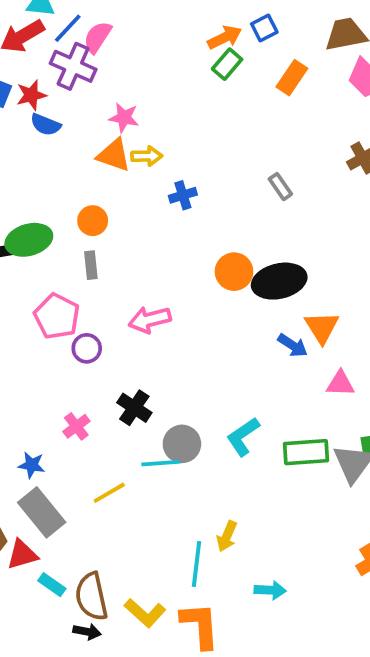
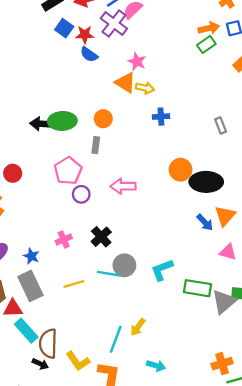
cyan rectangle: (52, 585) -> (26, 331), size x1.5

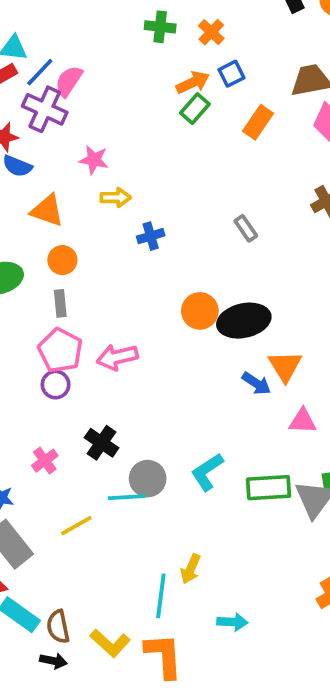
orange triangle: (125, 83) -> (47, 211), moved
pink pentagon: (68, 171) -> (60, 350), moved
brown semicircle: (48, 344) -> (58, 627), size x0.7

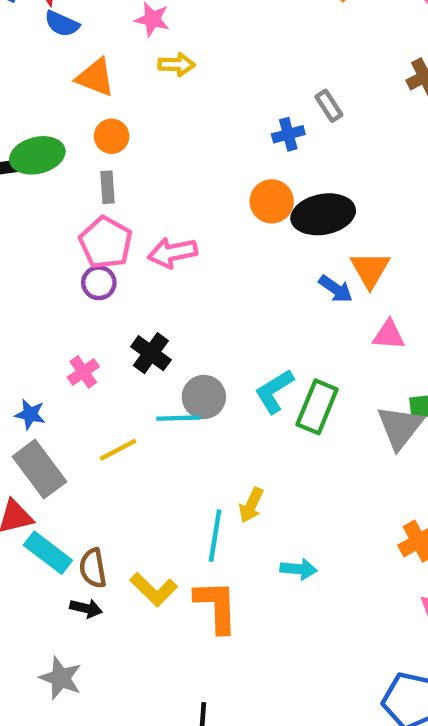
blue cross: (151, 236) -> (288, 134), moved
green rectangle: (269, 488) -> (317, 407), moved, turned -66

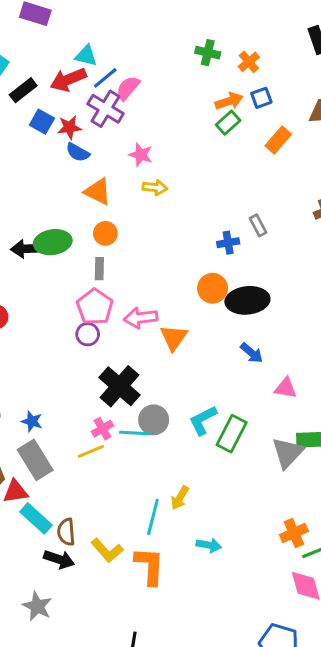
orange triangle: (370, 269) -> (174, 338), moved
black cross: (151, 353) -> (120, 386), size x1.5
pink cross: (83, 372) -> (103, 429), moved
black arrow: (86, 608) -> (59, 559), size x1.4

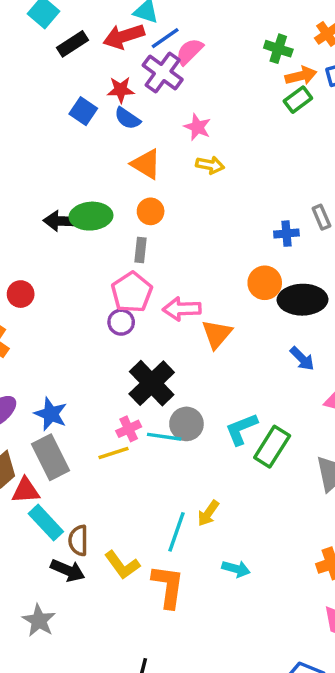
green cross: (208, 53) -> (278, 49), moved
blue square: (42, 122) -> (83, 111), moved
blue star: (32, 421) -> (51, 414), size x1.4

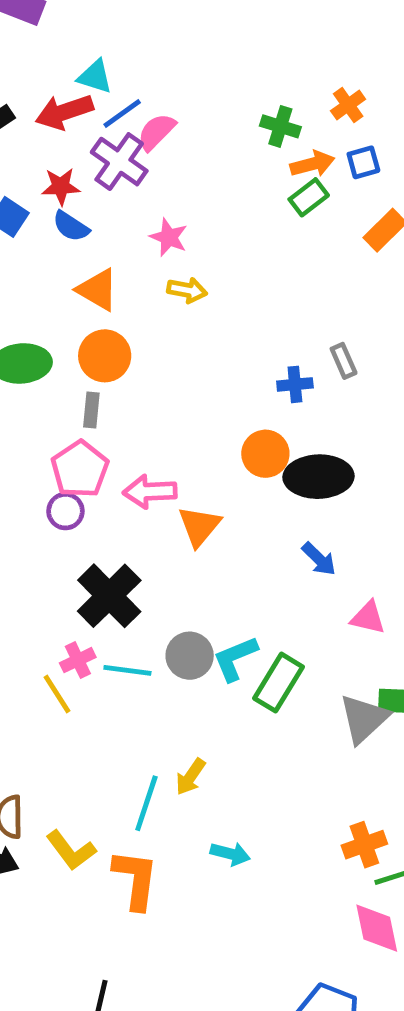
orange circle: (151, 211) -> (105, 356), size x1.4
gray circle: (186, 424) -> (190, 656), moved
yellow line: (113, 453) -> (57, 694), turned 76

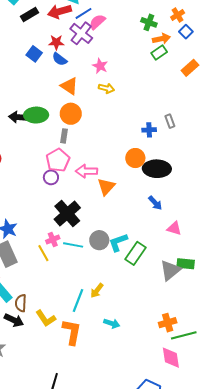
blue square: (363, 162) -> (186, 32), moved, turned -32

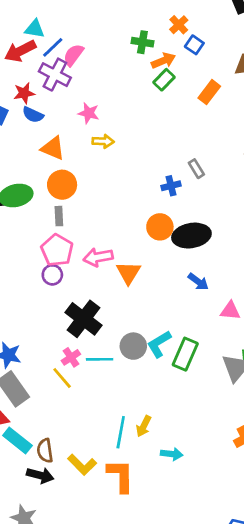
yellow arrow: (97, 290) -> (144, 426), moved

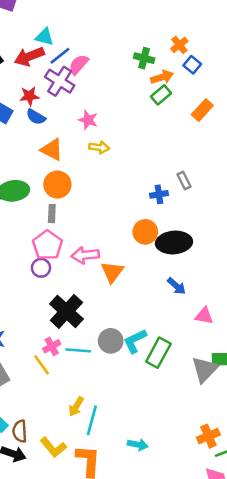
yellow arrow: (144, 426) -> (76, 407), moved

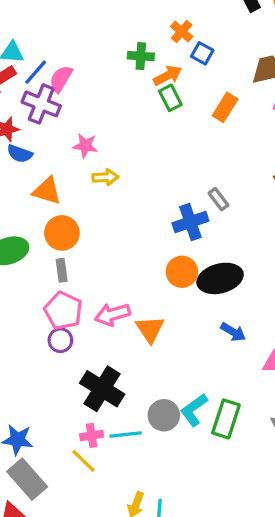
green rectangle: (161, 95) -> (170, 98), turned -66
blue cross: (159, 194) -> (190, 222), size x1.5
pink cross: (52, 346) -> (92, 435), turned 30

